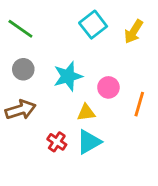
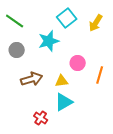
cyan star: (68, 76) -> (49, 41), moved
brown arrow: (20, 110) -> (32, 79), moved
red cross: (57, 142) -> (41, 118), moved

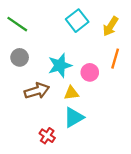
cyan star: (49, 41) -> (60, 65), moved
orange line: (100, 75) -> (115, 59), moved

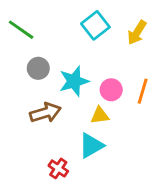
gray circle: (20, 57) -> (38, 68), moved
orange line: (115, 59) -> (143, 91), moved
yellow triangle: (71, 93) -> (100, 116), moved

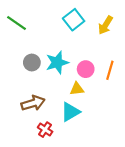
gray circle: (38, 68) -> (32, 63), moved
brown arrow: (45, 113) -> (33, 103), moved

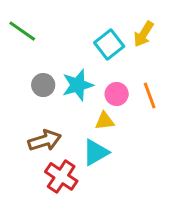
cyan square: (74, 20) -> (109, 45), moved
orange line: (110, 70) -> (150, 96), turned -36
red cross: (45, 130) -> (61, 176), size x1.5

